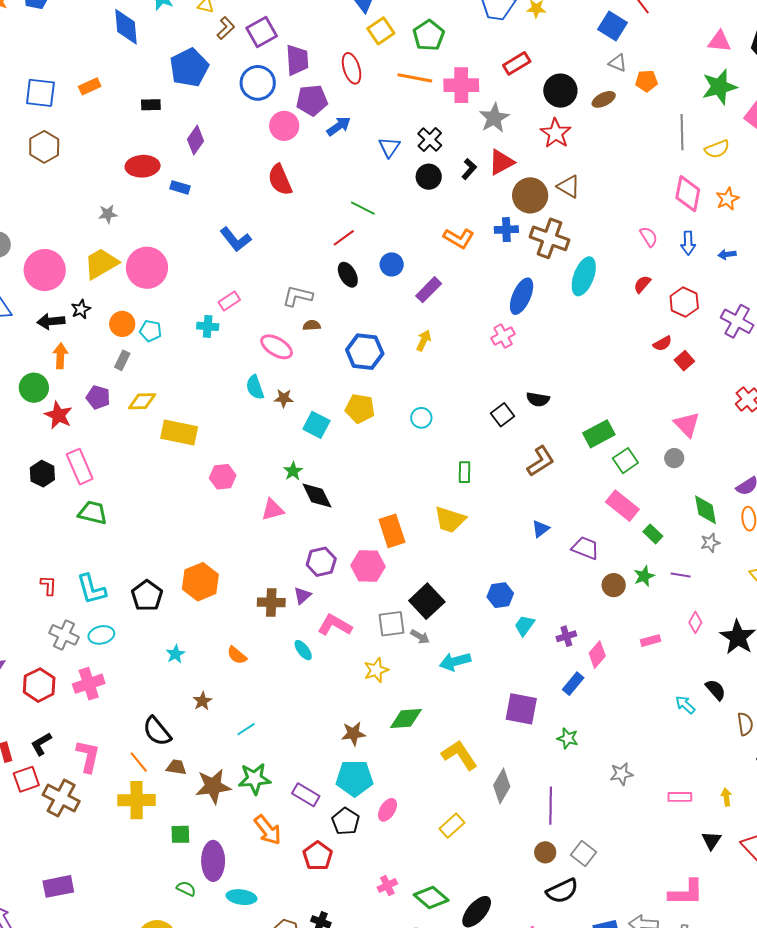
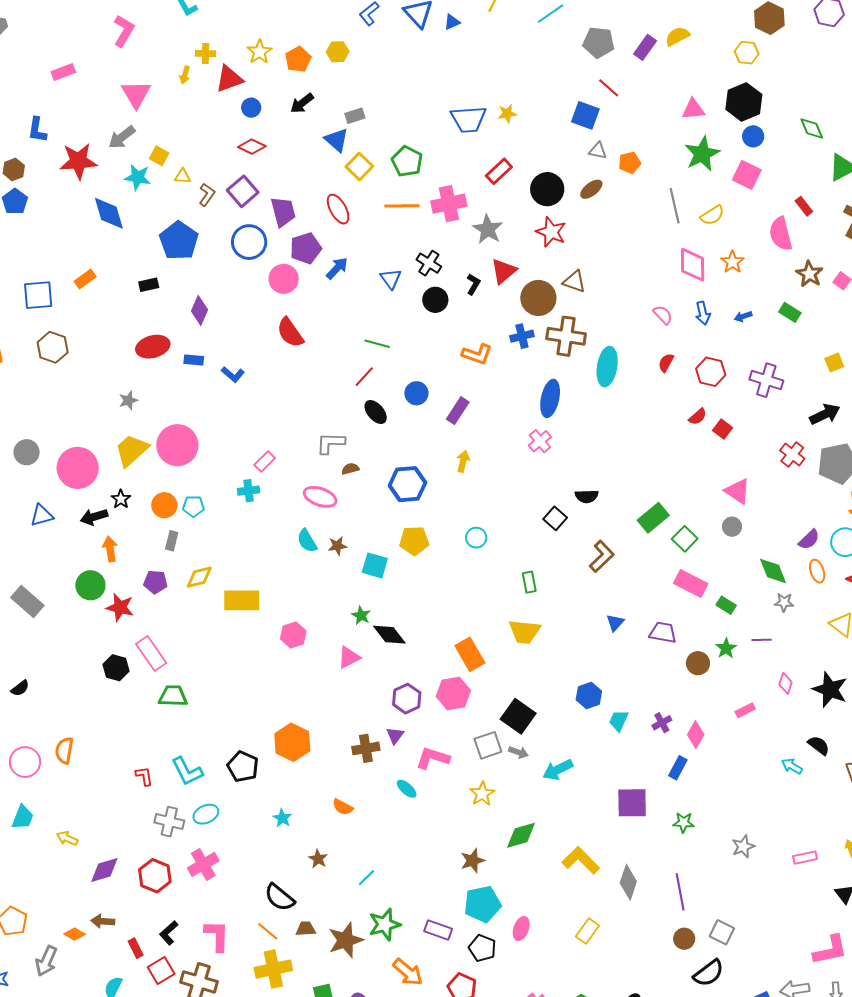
blue L-shape: (236, 239) -> (233, 374), moved, size x0.7
gray star: (710, 543) -> (784, 602), turned 30

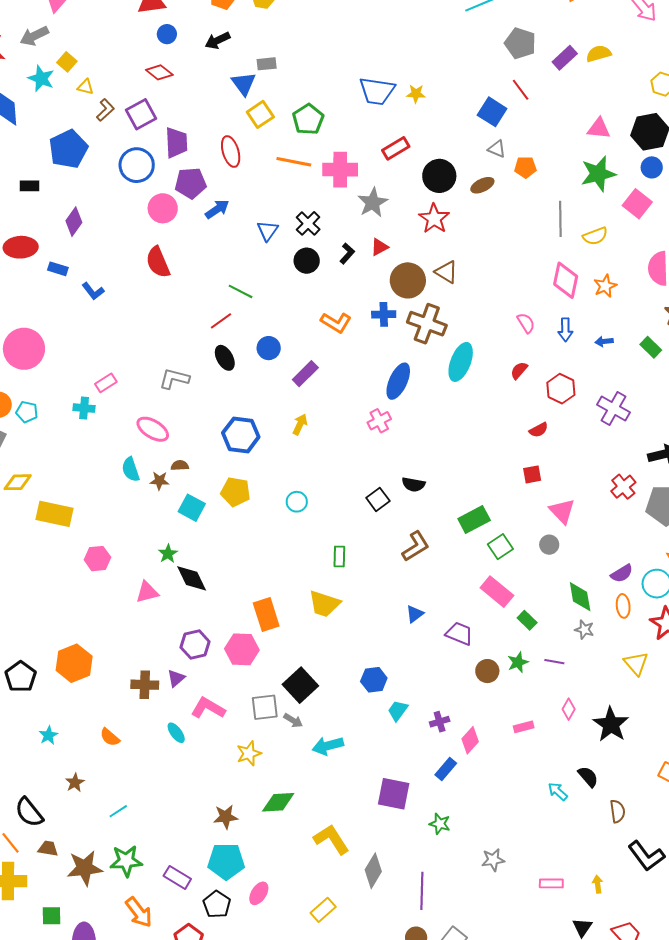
red triangle: (504, 271) -> (379, 247), size x0.7
red square: (723, 429) -> (532, 474), moved, turned 30
brown semicircle: (350, 469) -> (180, 465), moved

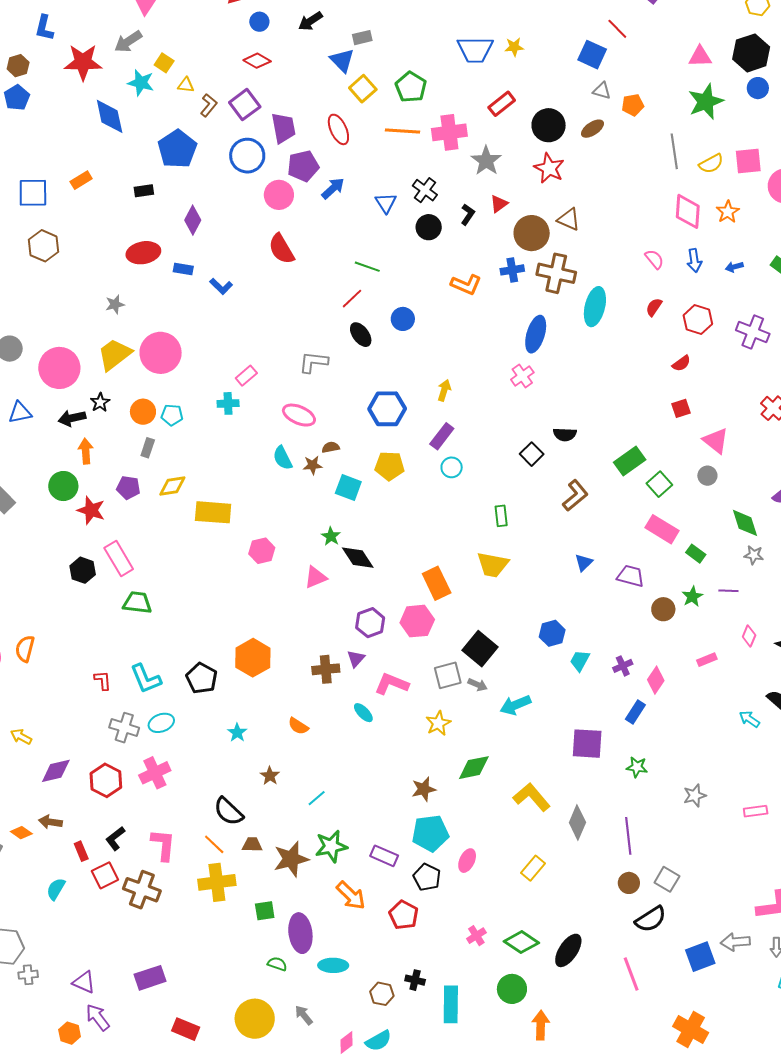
pink square: (637, 204) -> (748, 161), moved, turned -36
purple rectangle: (305, 374) -> (442, 436), moved

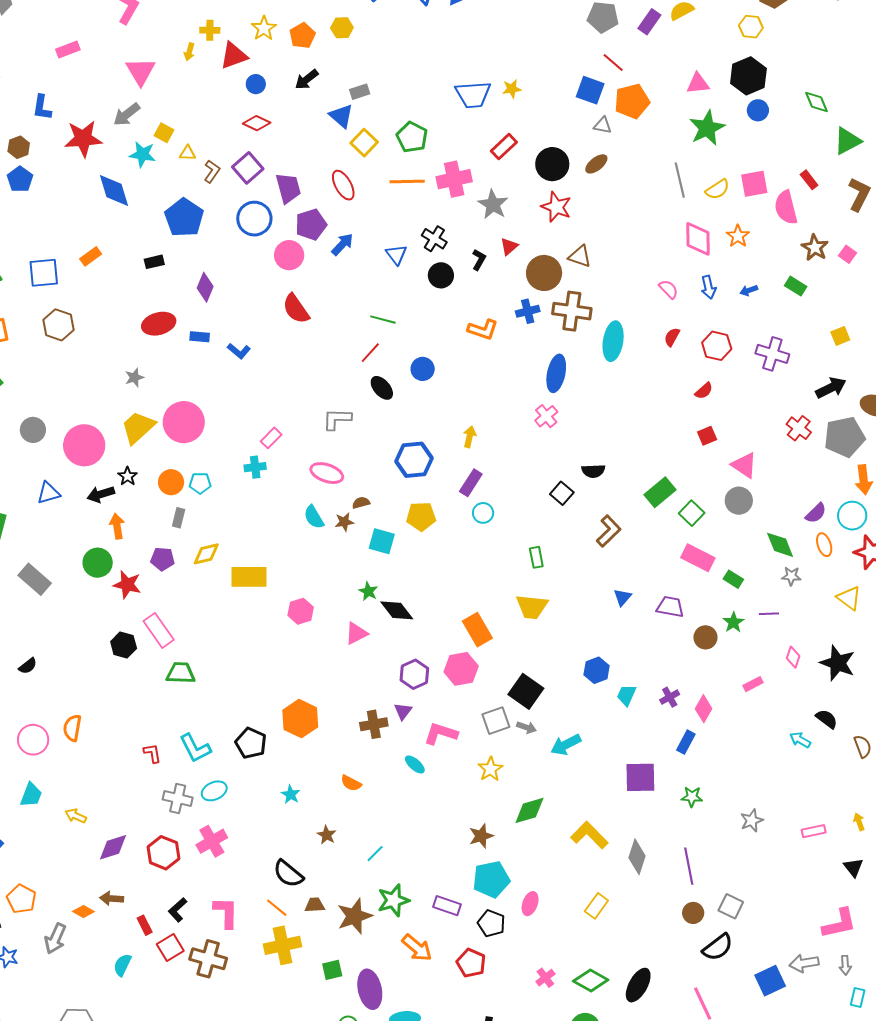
orange pentagon: (633, 105) -> (632, 101), moved, size x1.6
gray circle: (707, 476) -> (739, 501), size x1.4

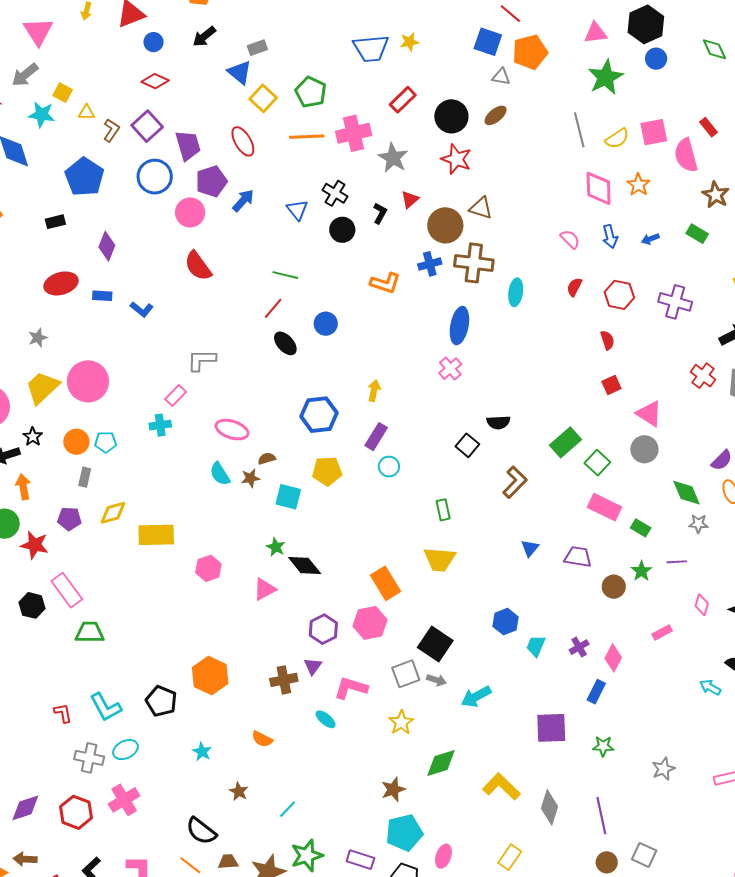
cyan ellipse: (613, 341) -> (516, 292), size x0.7
red semicircle: (704, 391) -> (607, 340), turned -66
gray L-shape: (337, 419) -> (202, 360), moved

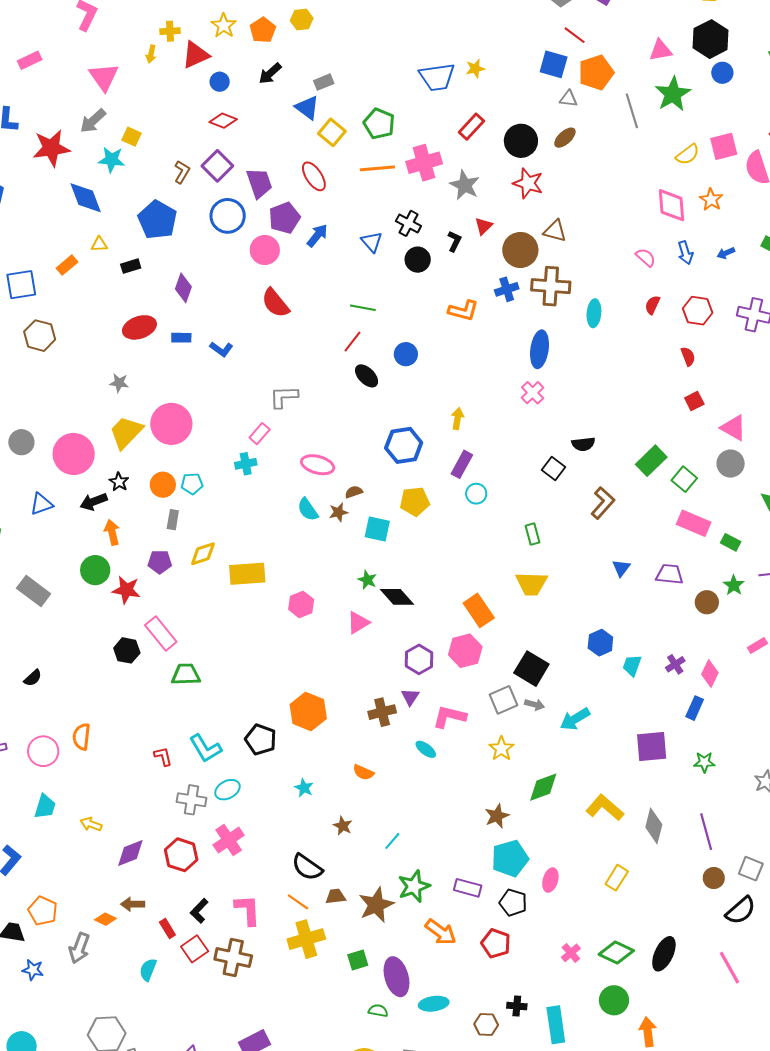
yellow triangle: (87, 112) -> (99, 244), moved
gray line: (579, 130) -> (632, 111), moved
gray star: (38, 338) -> (119, 383), turned 30

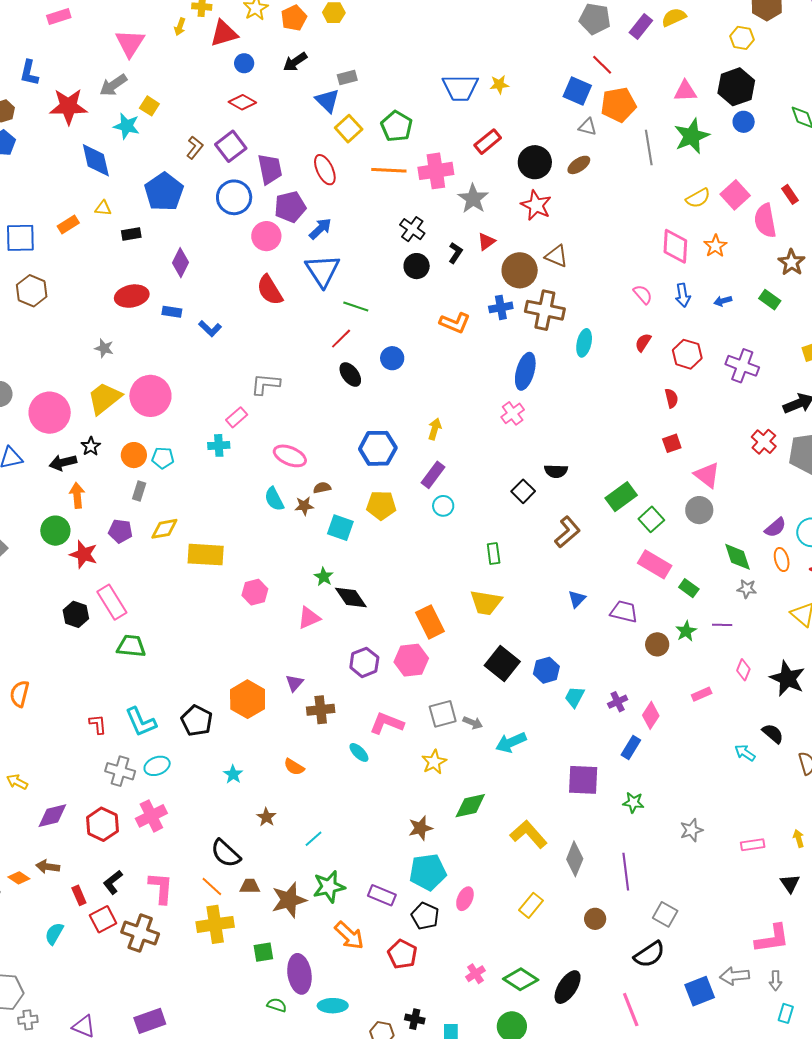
pink square: (724, 146) -> (735, 195), turned -36
blue triangle: (372, 242) -> (323, 271), moved, size x1.6
black square: (531, 669) -> (502, 663), moved
purple triangle: (410, 697) -> (294, 683), moved
brown circle: (714, 878) -> (595, 919), moved

